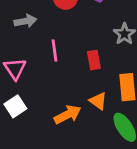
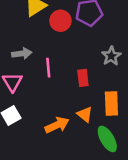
gray arrow: (25, 21) -> (22, 54), moved

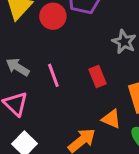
gray arrow: (22, 54) -> (18, 67), turned -126

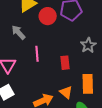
gray arrow: (18, 67) -> (18, 32), moved

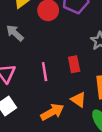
pink line: (37, 54) -> (45, 72), moved

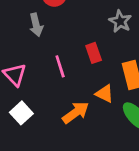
gray arrow: (15, 33) -> (36, 25), moved, turned -138

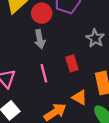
gray arrow: (36, 25) -> (40, 39), moved

